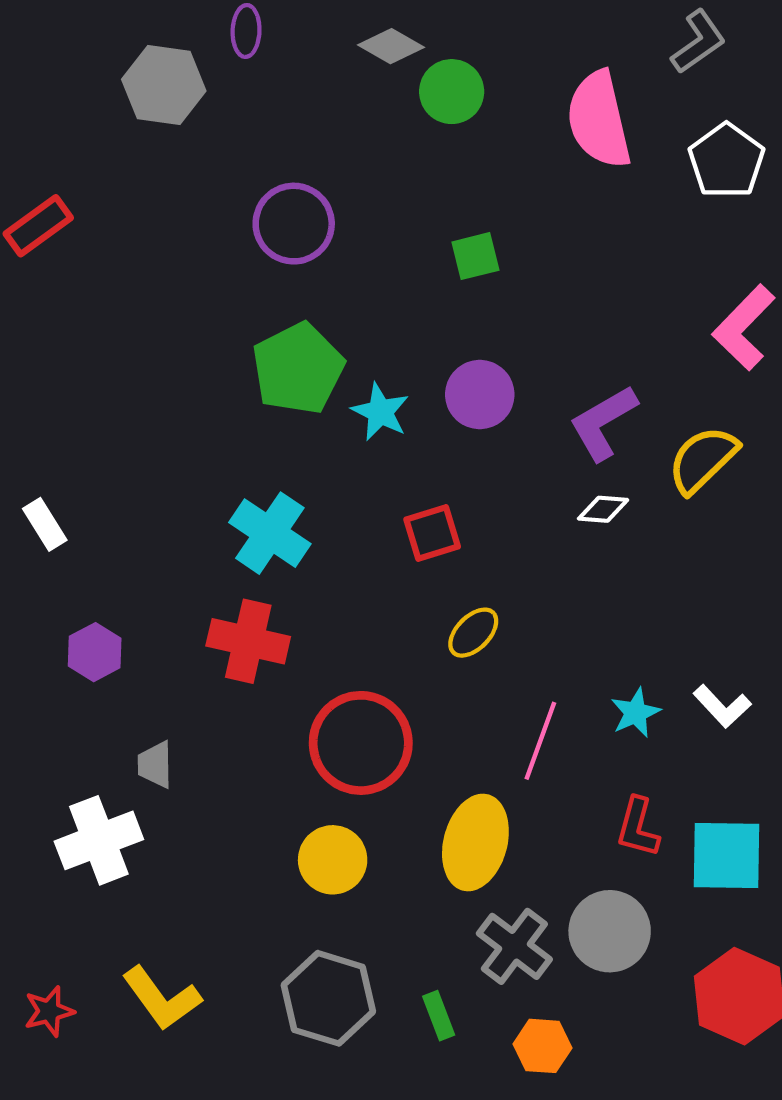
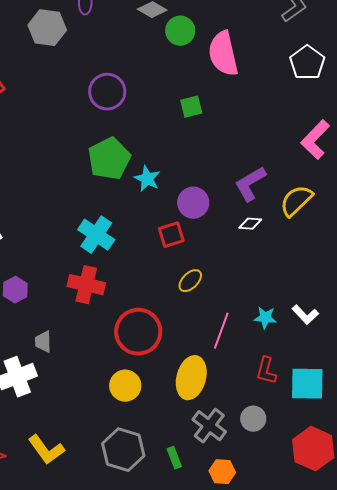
pink semicircle: (599, 120) -> (223, 54), moved
purple circle: (480, 395) -> (193, 203), moved
cyan star: (636, 713) -> (265, 318), turned 30
gray circle: (610, 931) -> (253, 419), size x0.7

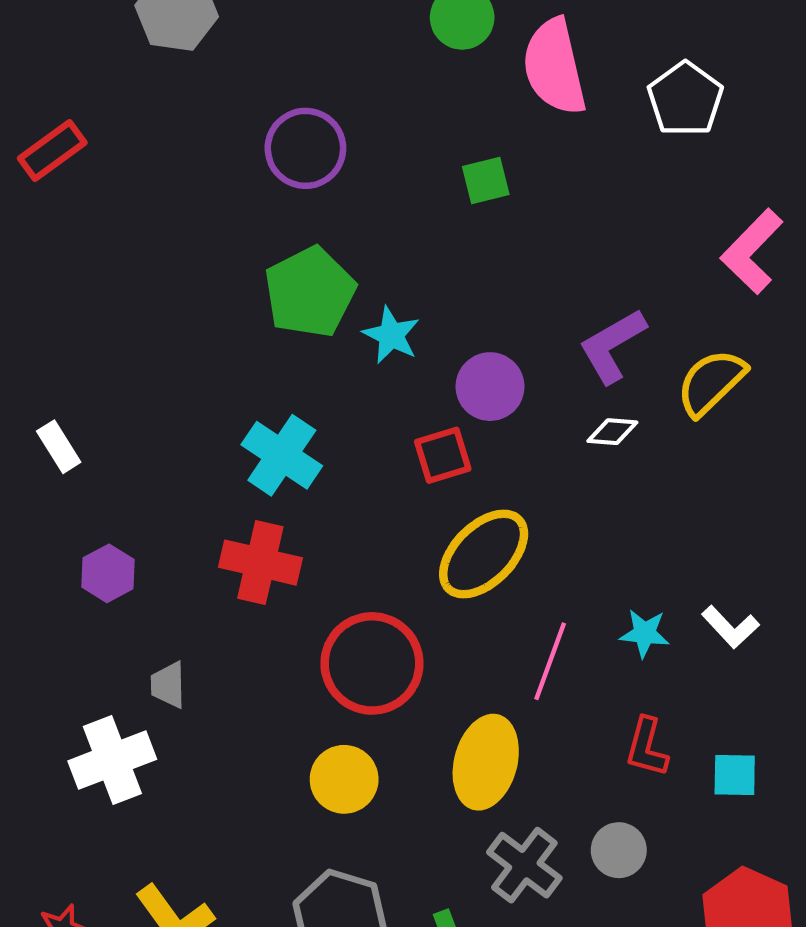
white pentagon: (307, 63) -> (685, 99), moved
yellow ellipse: (190, 281) -> (484, 554), size x1.8
cyan square: (307, 384) -> (735, 775), size x0.6

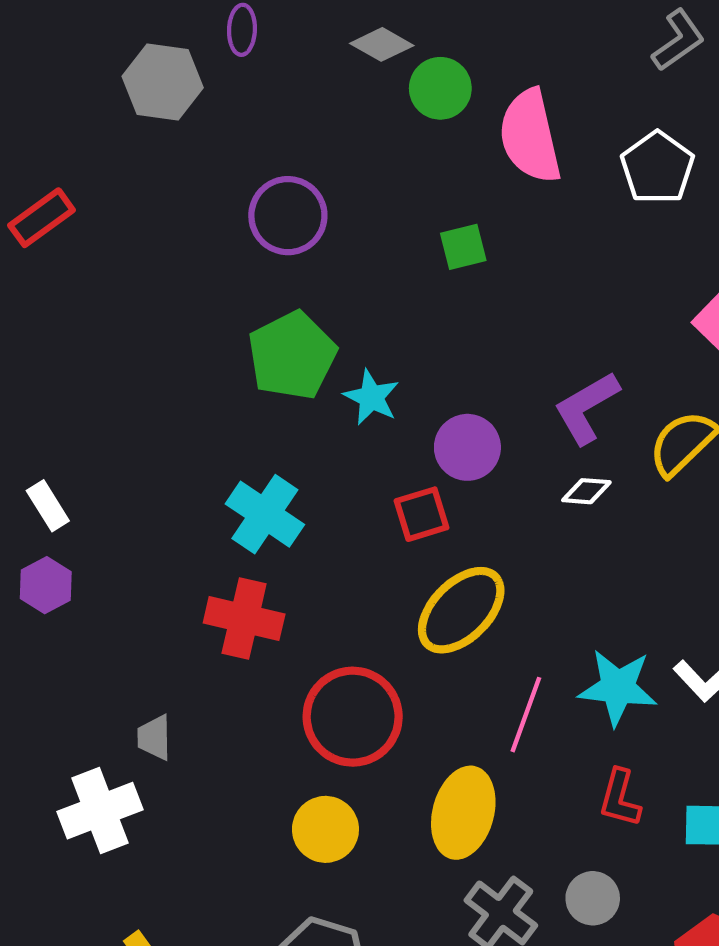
purple hexagon: (108, 573) -> (46, 585), moved
cyan star: (645, 633) -> (618, 687), size x1.6

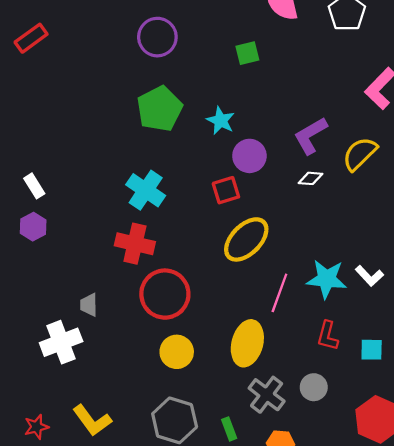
cyan star: (371, 397) -> (221, 121), moved
red circle: (353, 717) -> (165, 294), moved

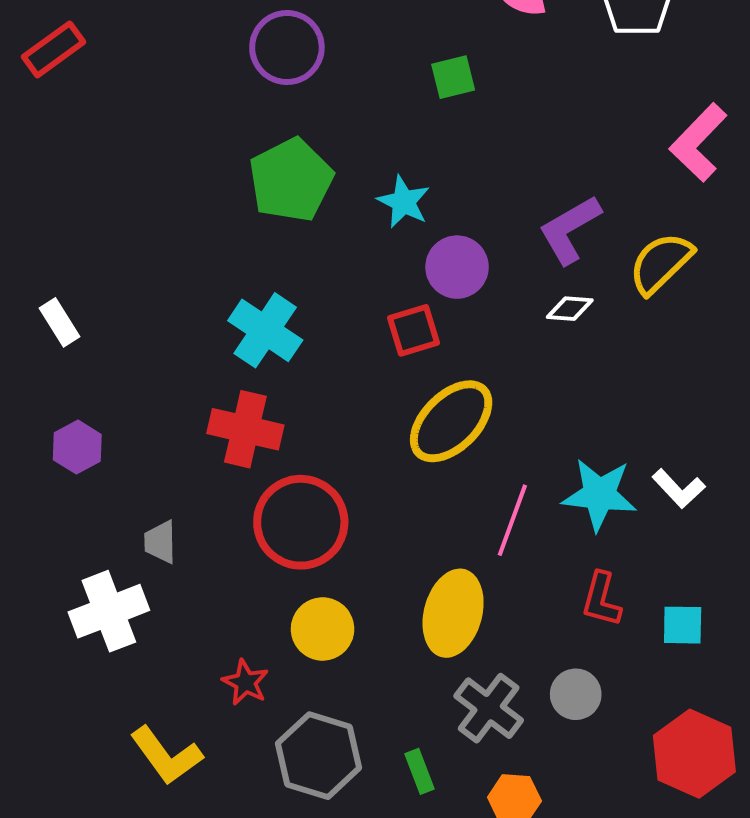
purple hexagon: (33, 227) -> (77, 447), moved
red star: (36, 427) -> (245, 682), moved, turned -30

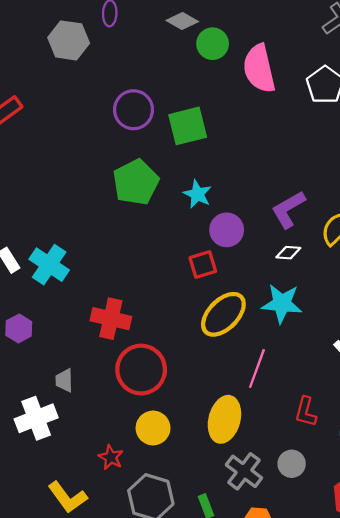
green square: (453, 77) -> (188, 126), moved, size x1.6
cyan cross: (265, 330) -> (49, 265), moved
cyan star: (599, 495) -> (282, 304), moved

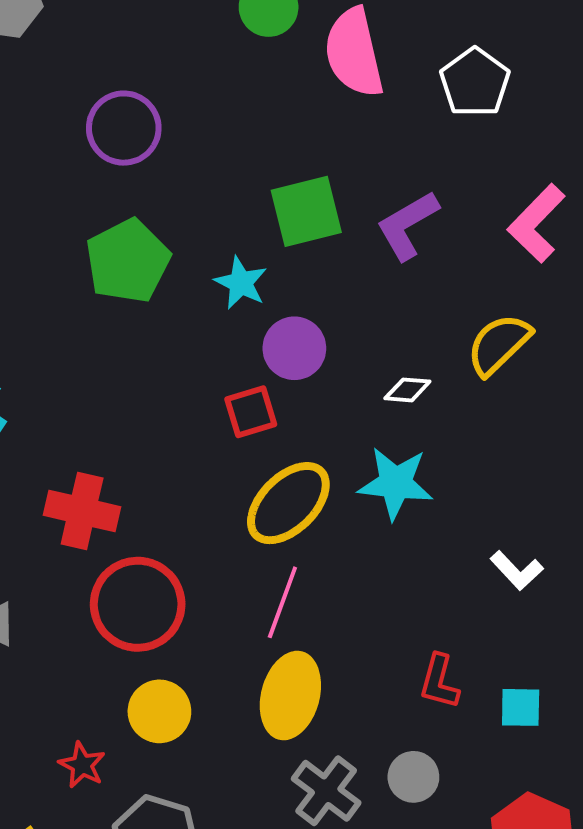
green square: (188, 126) -> (306, 211), moved
purple L-shape: (288, 209) -> (407, 225), moved
pink line: (257, 368) -> (282, 602), moved

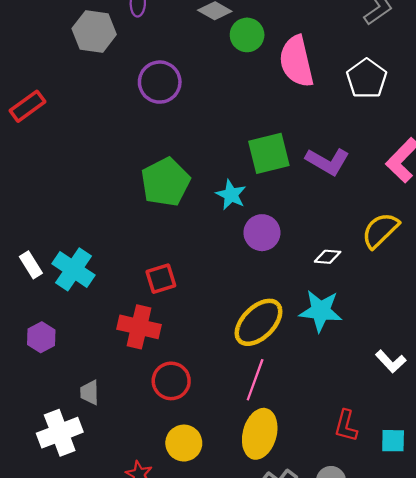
purple circle: (124, 128) -> (160, 82), moved
purple L-shape: (407, 225) -> (328, 161), turned -120
red square: (251, 412) -> (161, 279), moved
red circle: (138, 604) -> (171, 381), size x0.7

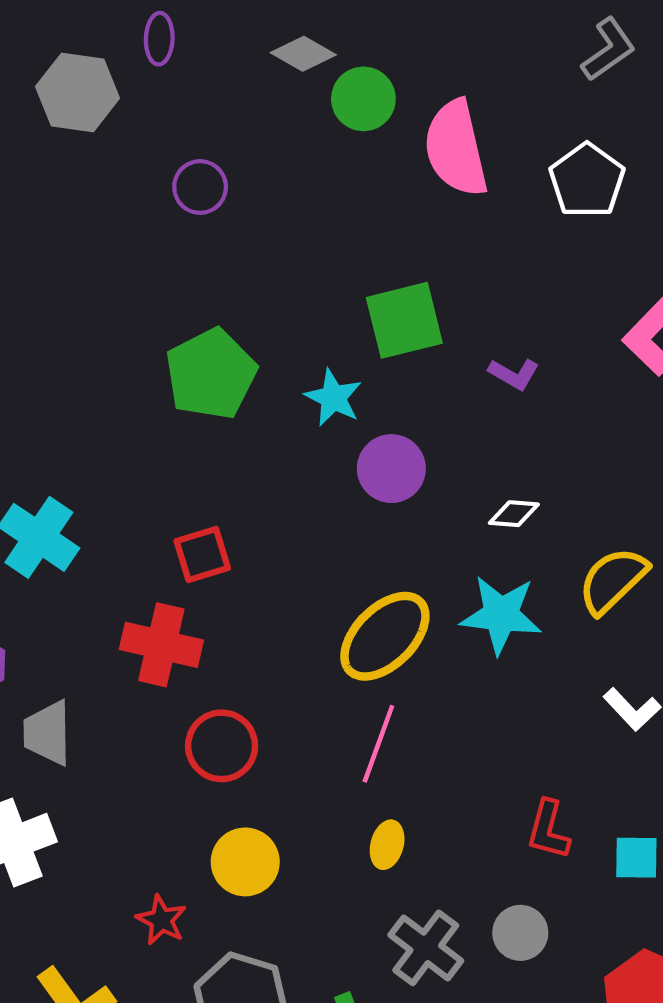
purple circle: (160, 82) -> (200, 187), size x0.7
purple L-shape: (328, 161) -> (514, 374), moved, size x0.6
yellow semicircle: (380, 230) -> (613, 580), moved
gray trapezoid: (90, 392) -> (47, 733), moved, size x1.4
yellow ellipse: (260, 434) -> (387, 845), size x0.5

